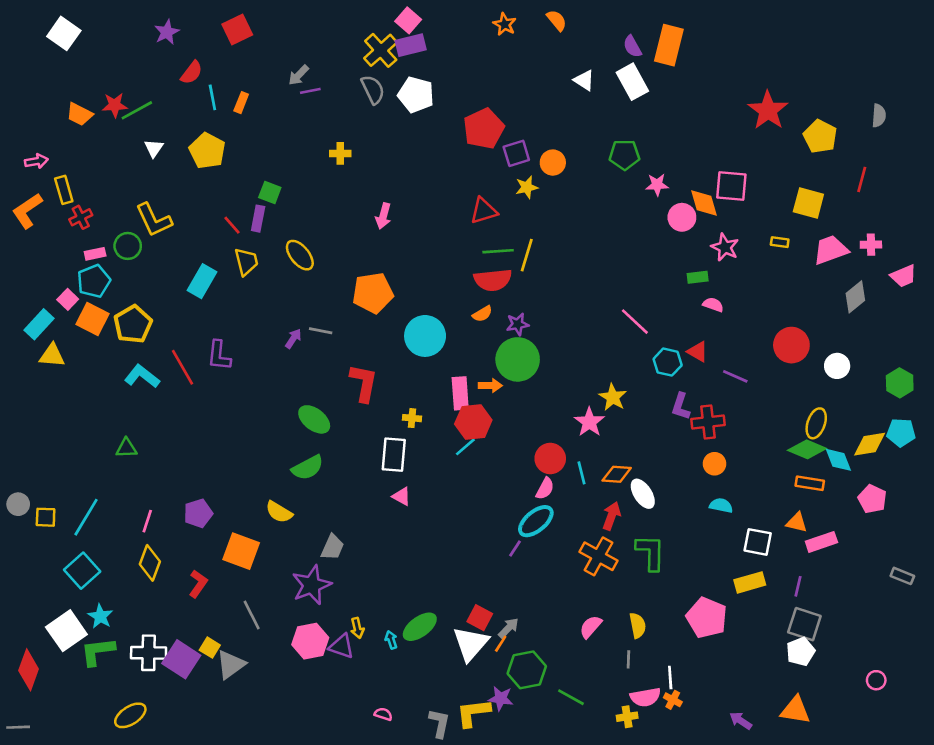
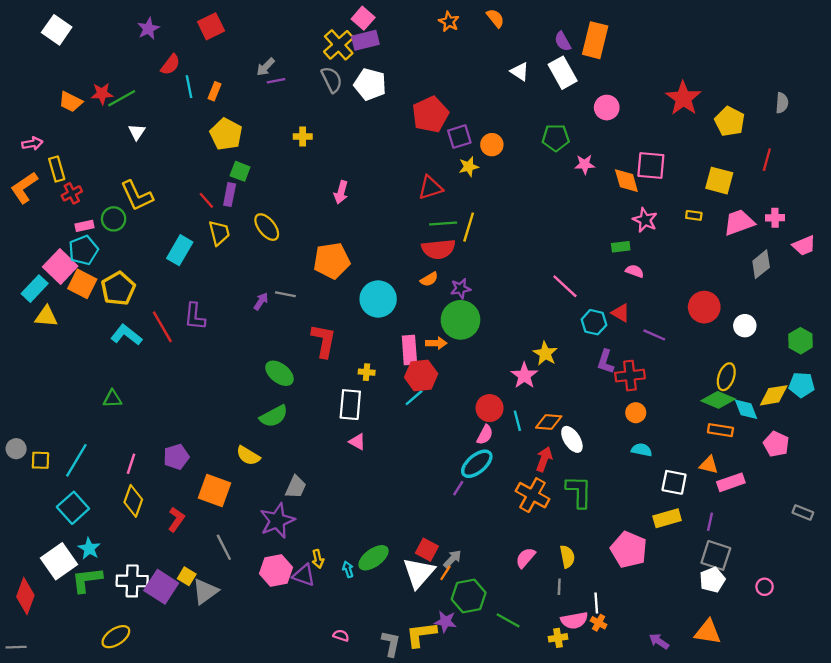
yellow pentagon: (207, 151) -> (226, 134), moved
pink circle: (682, 217) -> (607, 108), moved
pink square: (68, 299) -> (60, 266), size x1.8
pink circle: (876, 680) -> (765, 587), moved

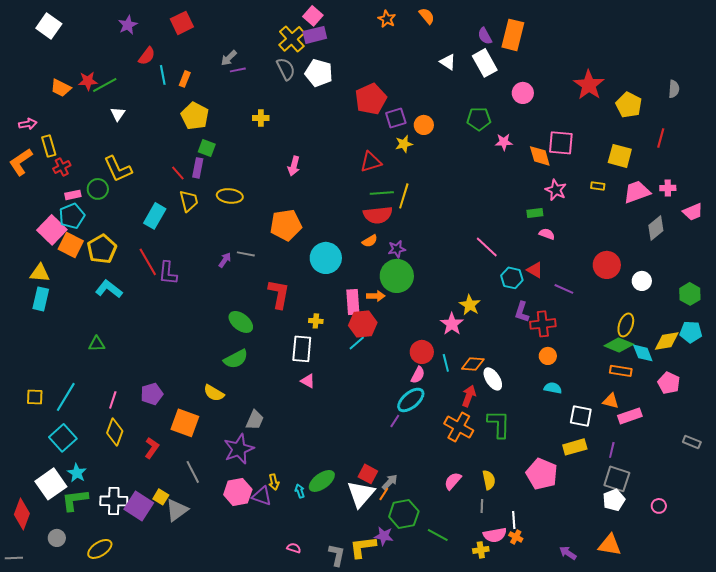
yellow ellipse: (267, 227) -> (230, 196), turned -45
cyan rectangle: (35, 289) -> (41, 299), moved, turned -30
red line: (162, 327) -> (148, 262), moved
gray circle: (16, 449) -> (57, 538), moved

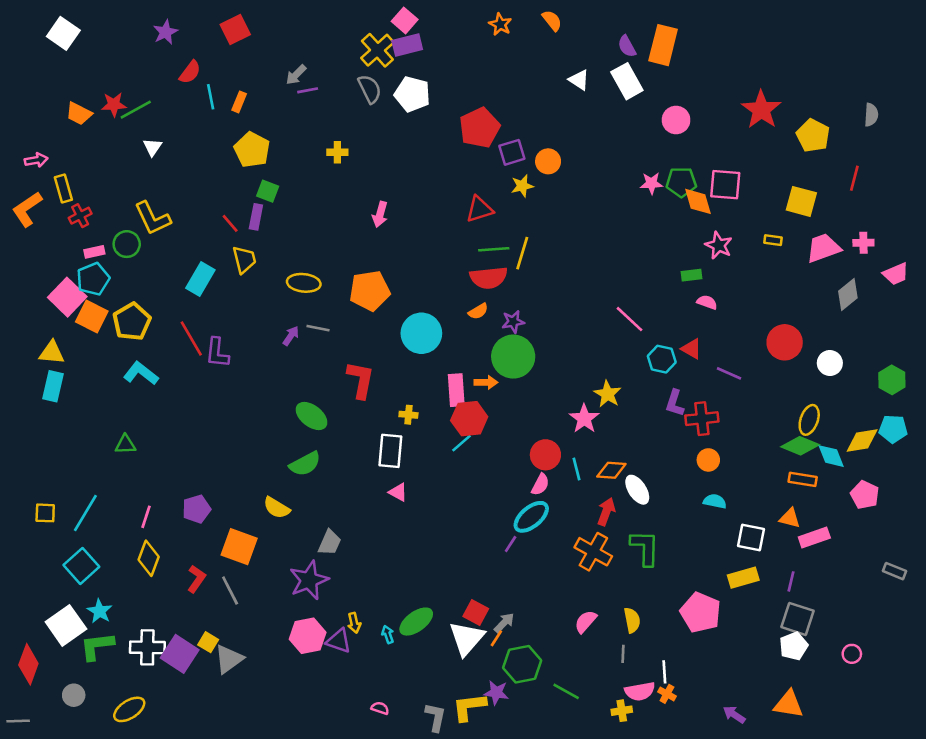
green pentagon: (479, 119) -> (681, 182), moved
yellow ellipse: (230, 196) -> (304, 283), moved
gray line: (193, 472) -> (230, 590), moved

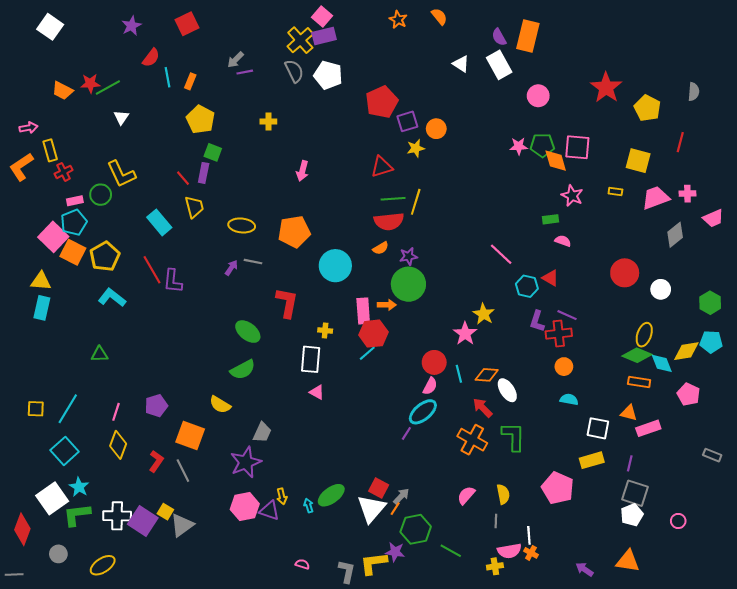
cyan rectangle: (200, 279) -> (159, 222), turned -70
purple line: (729, 373) -> (567, 315), moved
red arrow: (606, 512) -> (483, 408), turned -65

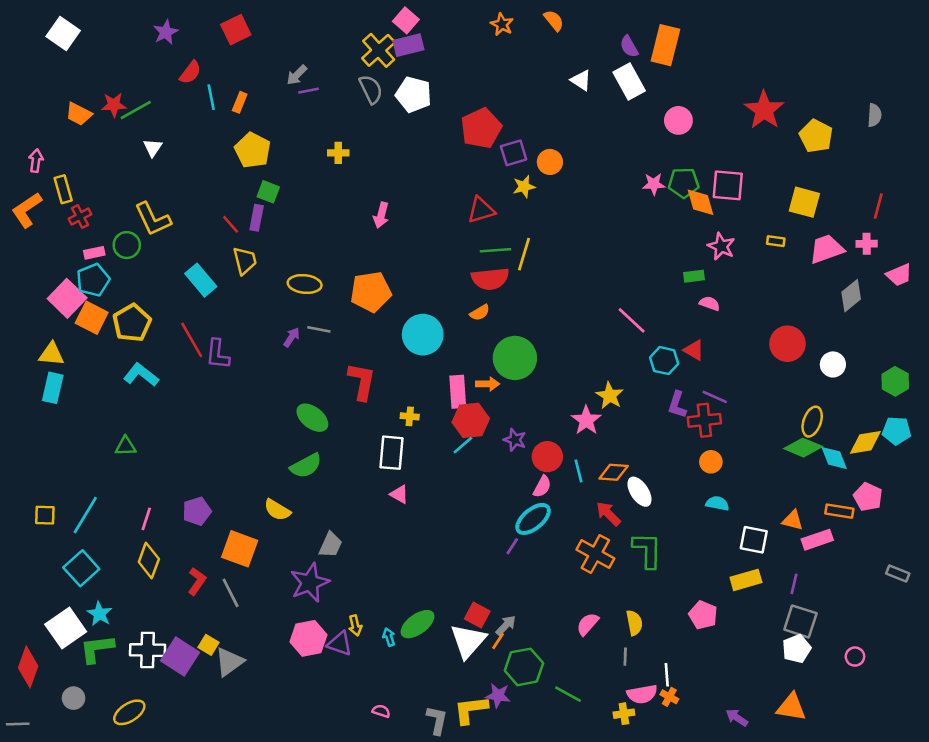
pink arrow: (29, 128) -> (36, 161), turned -72
red line: (680, 142) -> (878, 206), moved
purple star: (408, 256) -> (515, 440), moved, turned 30
orange rectangle: (639, 382) -> (839, 511), moved
pink pentagon: (558, 488) -> (703, 615), size x0.7

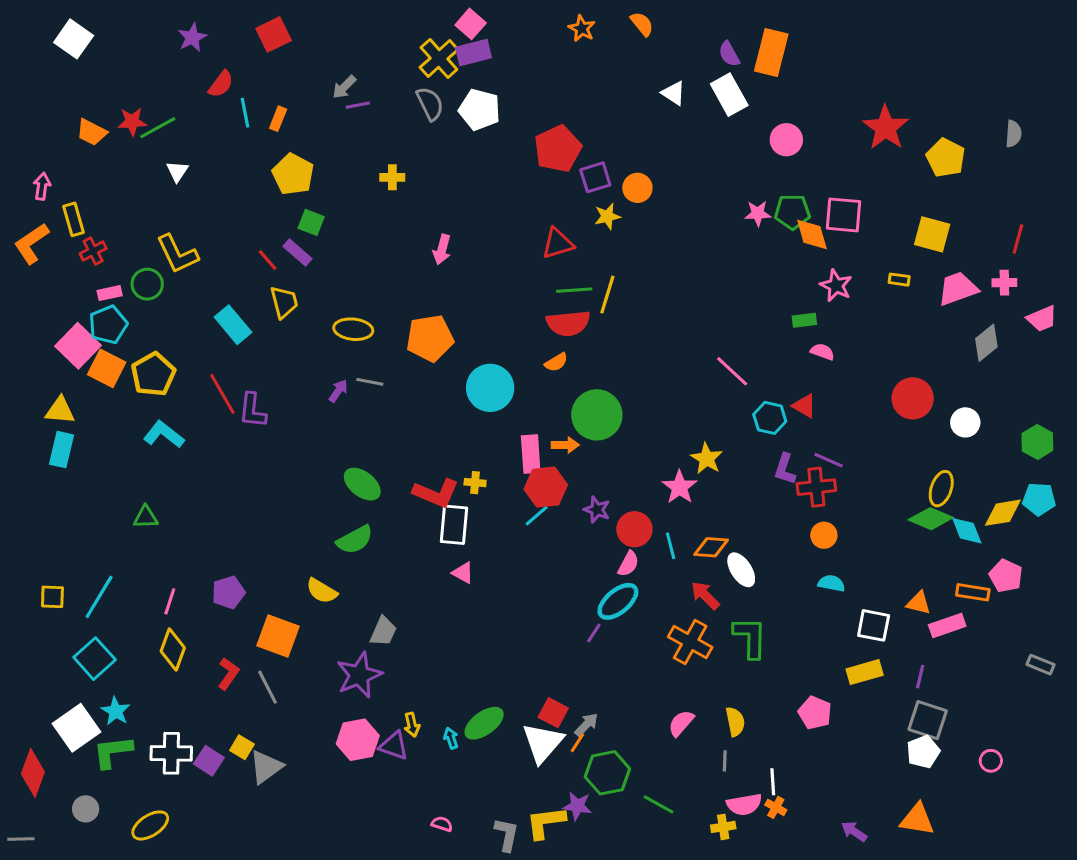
purple rectangle: (257, 218) -> (298, 253), turned -60
red L-shape: (362, 381) -> (436, 493), moved, turned 102
purple square: (180, 657) -> (209, 761), size x0.7

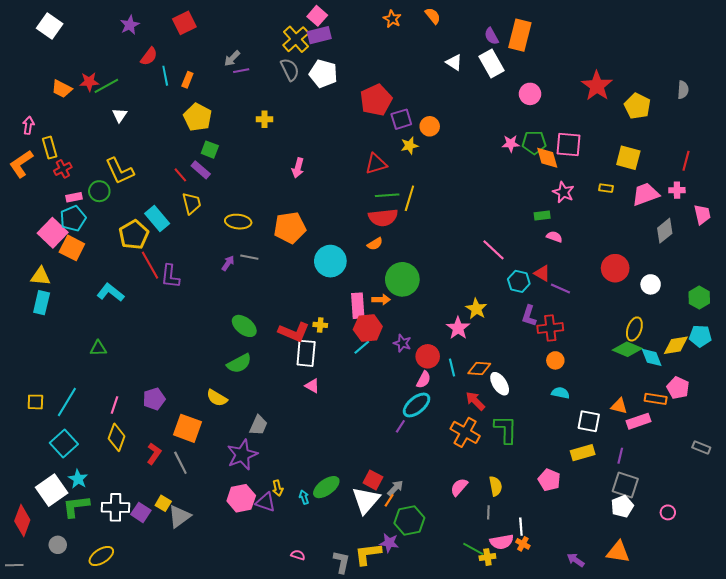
pink trapezoid: (1042, 319) -> (702, 214), turned -80
yellow pentagon: (153, 374) -> (134, 235), moved
purple line: (828, 460) -> (560, 288), moved
green line: (659, 804) -> (473, 549), moved

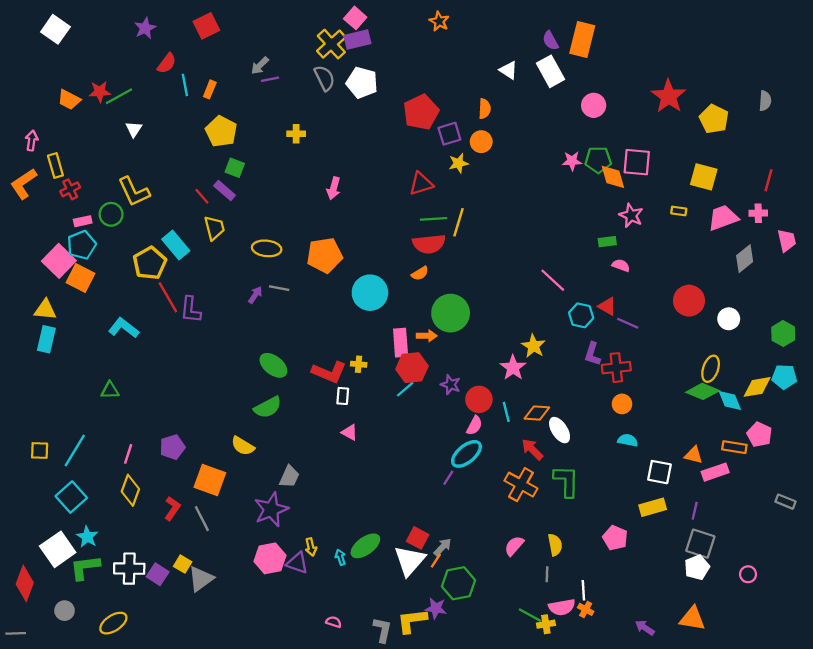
orange semicircle: (433, 16) -> (485, 109), moved, turned 42
white rectangle: (306, 353) -> (343, 396), size x0.6

